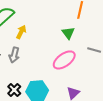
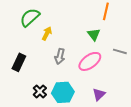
gray arrow: (14, 55) -> (60, 56), moved

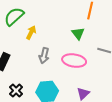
pink ellipse: (90, 61) -> (74, 61), turned 45
black cross: (40, 91) -> (16, 91), moved

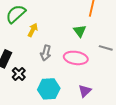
black cross: (16, 91) -> (19, 74), moved

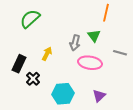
yellow arrow: (33, 30) -> (47, 54), moved
gray arrow: (46, 53) -> (75, 43), moved

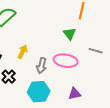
gray arrow: (75, 43) -> (42, 66), moved
purple triangle: (99, 96) -> (75, 94), turned 32

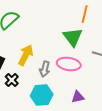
green triangle: (70, 34) -> (73, 37), size x1.5
yellow arrow: (23, 52) -> (26, 55), size x1.5

